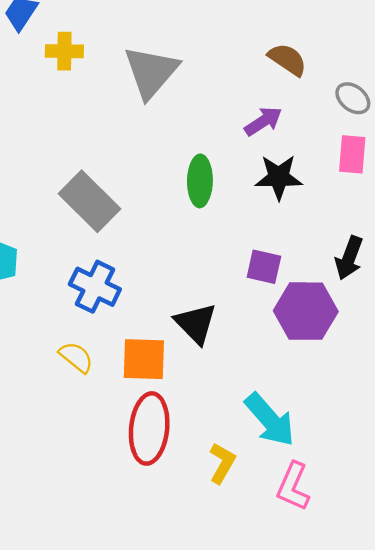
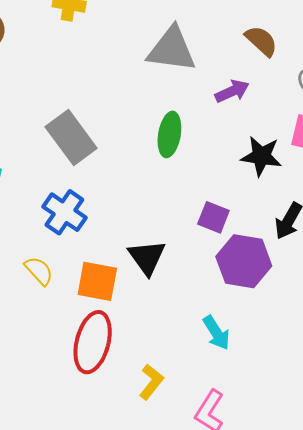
gray triangle: (151, 72) -> (172, 49), moved, turned 48
black star: (279, 177) -> (261, 156), moved
cyan arrow: (270, 420) -> (216, 333), moved, size x0.7

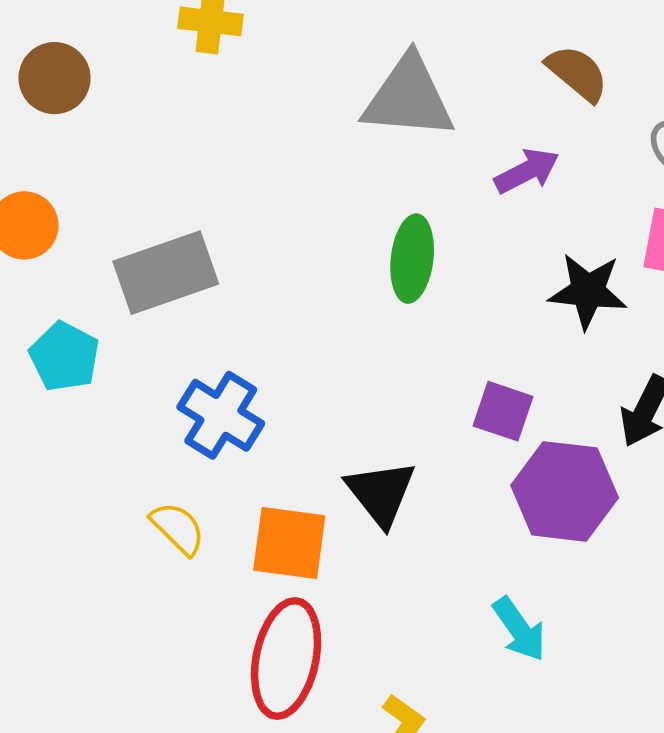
gray rectangle: (71, 137) -> (166, 273), moved, turned -70

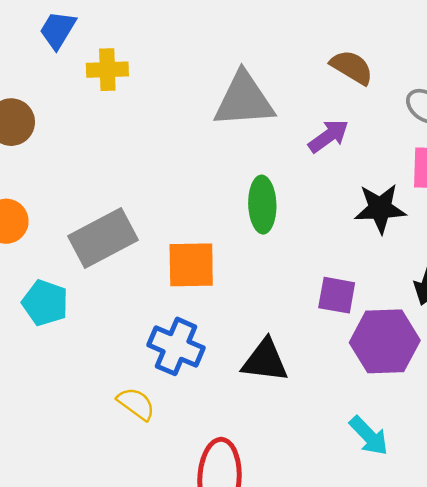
blue cross: (221, 415) -> (176, 346), moved
black triangle: (381, 493) -> (265, 361), turned -36
orange square: (289, 543) -> (191, 265), moved

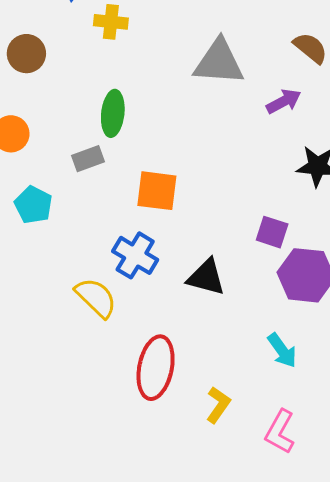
green ellipse: (262, 205) -> (113, 113), moved
gray rectangle: (103, 238) -> (88, 159), size x0.6
yellow semicircle: (136, 404) -> (96, 298), size x1.4

